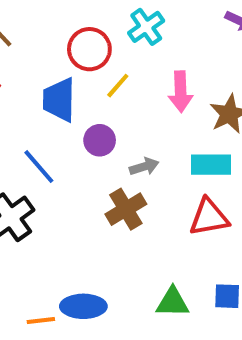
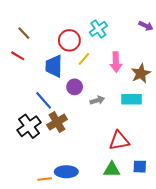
brown cross: (126, 209) -> (57, 122), moved
red triangle: (209, 217) -> (119, 141), moved

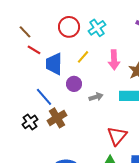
red circle: (69, 40) -> (69, 27), moved
red line: (18, 56) -> (34, 50), moved
black cross: (29, 126) -> (30, 122), size x0.7
red triangle: (119, 141) -> (117, 136), turned -40

